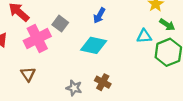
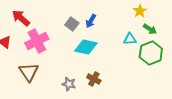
gray square: (60, 24) -> (72, 24), moved
brown triangle: (28, 74) -> (29, 72), size x1.5

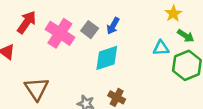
red arrow: (21, 18) -> (27, 22), turned 84
pink cross: (37, 41) -> (60, 33), moved, turned -30
cyan diamond: (86, 47) -> (107, 58), turned -30

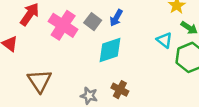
cyan triangle: (161, 48) -> (164, 40), turned 42

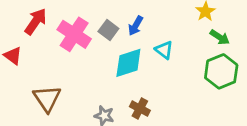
cyan triangle: (164, 40) -> (164, 50), moved

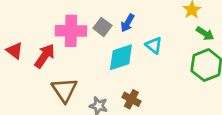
red arrow: (36, 21) -> (45, 56), moved
pink cross: (74, 34) -> (71, 31), turned -32
brown triangle: (47, 98) -> (64, 90), moved

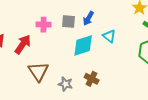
gray square: (103, 27) -> (69, 21), turned -32
pink cross: (71, 31) -> (44, 25), size x0.6

